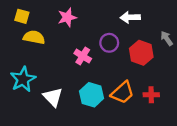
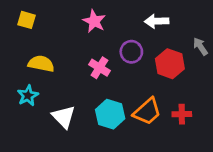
pink star: (67, 17) -> (94, 21), moved, turned -30
yellow semicircle: (34, 37) -> (41, 64), moved
cyan star: (23, 79) -> (28, 96), size x0.7

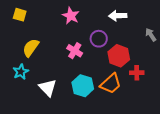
yellow semicircle: (41, 64) -> (31, 48), turned -66
red hexagon: (170, 64) -> (119, 56), moved
red cross: (182, 114) -> (137, 73), moved

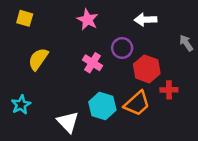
cyan star: (21, 72) -> (21, 105), moved
white triangle: (48, 88) -> (68, 122), moved

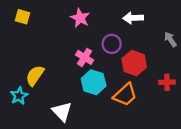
yellow semicircle: (38, 59) -> (35, 75), moved
red cross: (169, 90) -> (167, 82), moved
cyan hexagon: (102, 106) -> (94, 82), moved

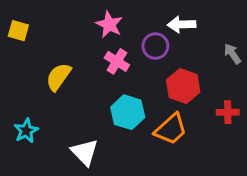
yellow square: (22, 17) -> (18, 31), moved
purple circle: (112, 44) -> (155, 46), moved
pink cross: (85, 57) -> (117, 61), moved
yellow semicircle: (35, 75) -> (58, 77), moved

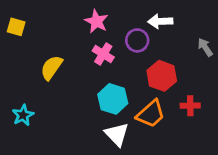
red cross: (228, 112) -> (190, 106), moved
white triangle: (85, 152) -> (117, 134), moved

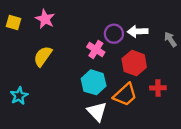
pink star: (96, 21) -> (45, 19), moved
white arrow: (160, 21) -> (138, 31), moved
pink cross: (103, 54) -> (96, 50), moved

